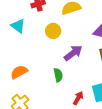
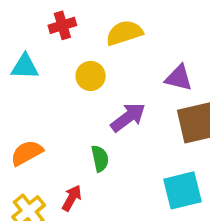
cyan triangle: (18, 26) -> (25, 67), turned -35
red arrow: (78, 98) -> (72, 198), moved

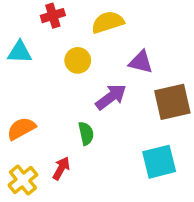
purple triangle: (179, 78) -> (141, 62), moved

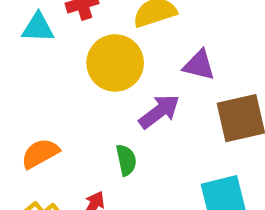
cyan triangle: (20, 52) -> (38, 28), moved
yellow circle: (78, 60) -> (115, 63), size x1.6

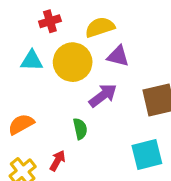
cyan triangle: (38, 28) -> (32, 61), moved
purple triangle: (199, 65) -> (118, 56), moved

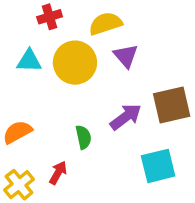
purple triangle: (118, 56) -> (126, 56), turned 35
purple arrow: (103, 95) -> (126, 117), moved

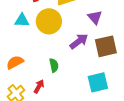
purple triangle: (126, 56) -> (95, 17), moved
purple arrow: (126, 117) -> (79, 41), moved

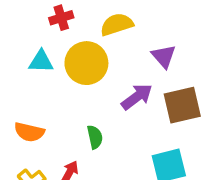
orange semicircle: (15, 62) -> (29, 132), turned -138

